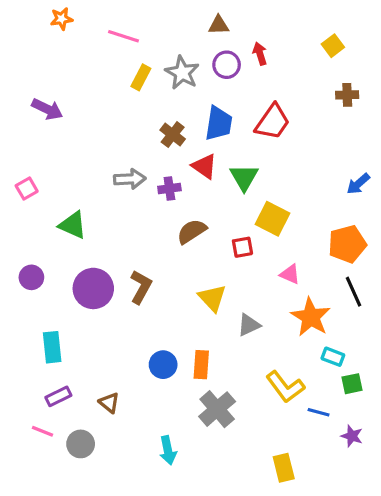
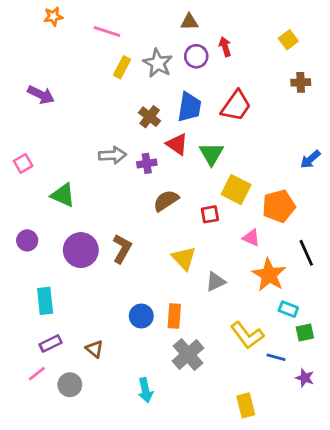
orange pentagon: (347, 244) -> (279, 206), moved
pink line: (43, 431) -> (37, 374), turned -60

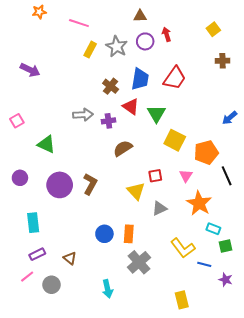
red square: (210, 214) -> (155, 176), moved
pink triangle: (251, 238) -> (186, 176), turned 40
black line: (306, 253) -> (227, 176), moved

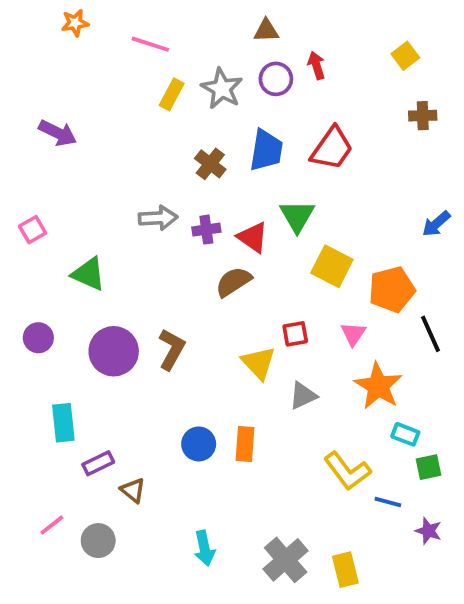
red triangle: (131, 107) -> (253, 237), moved
purple rectangle: (37, 254) -> (98, 463), moved
gray cross: (139, 262) -> (286, 560), moved

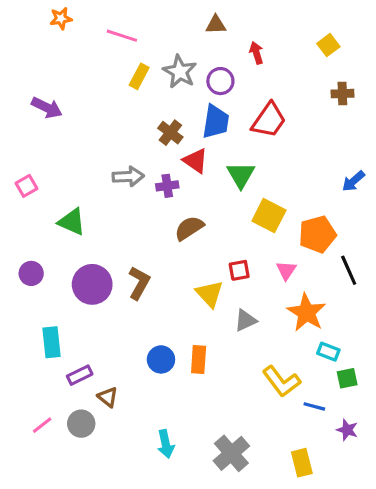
purple circle: (276, 79) -> (220, 81), moved
red triangle: (253, 237) -> (195, 161), moved
gray circle: (98, 541) -> (81, 424), moved
yellow rectangle: (345, 570) -> (302, 463), moved

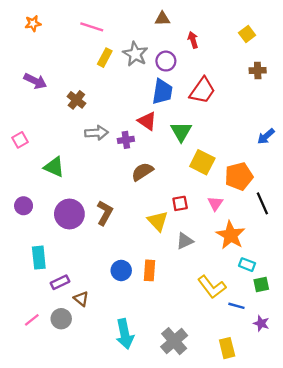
orange star: (61, 18) -> (33, 23), moved
brown cross: (170, 133) -> (76, 100), moved
cyan arrow: (166, 444) -> (125, 334), size x1.4

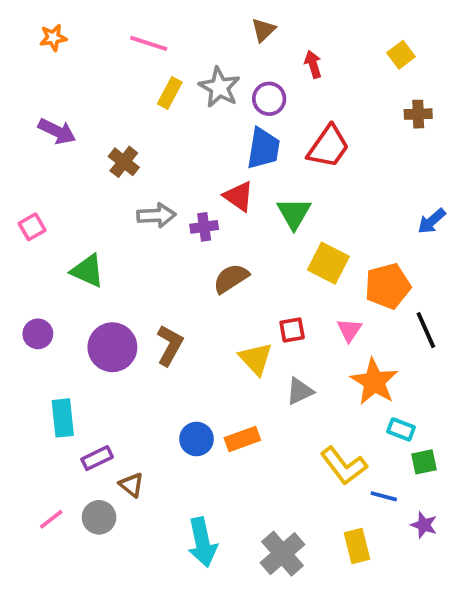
brown triangle: (162, 19) -> (263, 30), turned -42
orange rectangle: (149, 270) -> (242, 439), turned 66
yellow rectangle: (227, 348) -> (357, 546), moved

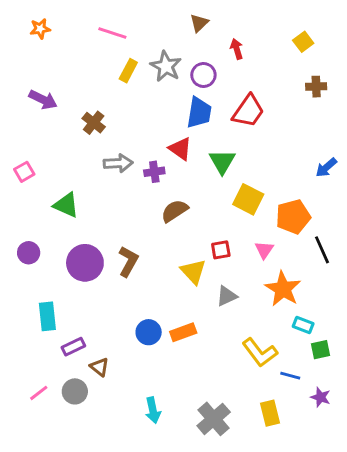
cyan arrow: (202, 542) -> (153, 410), size x0.7

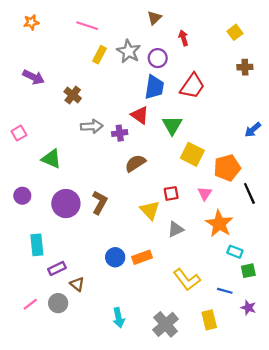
yellow L-shape: (260, 352) -> (187, 280), moved

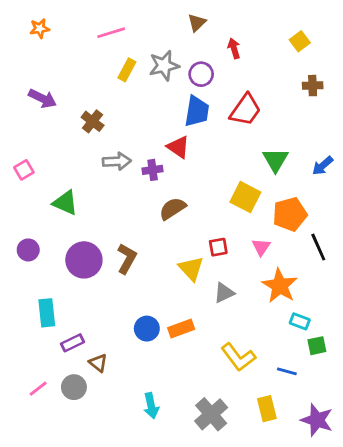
pink line: (87, 26) -> (111, 33), turned -35
gray star: (129, 51) -> (164, 66), turned 30
green triangle: (172, 125) -> (275, 160), moved
purple star: (248, 308) -> (317, 420), moved, size x1.6

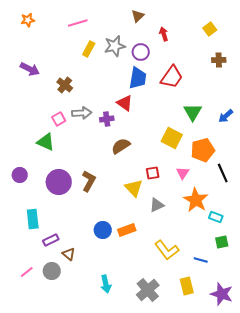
pink square: (24, 170) -> (59, 119), moved
cyan rectangle: (300, 321) -> (216, 217), moved

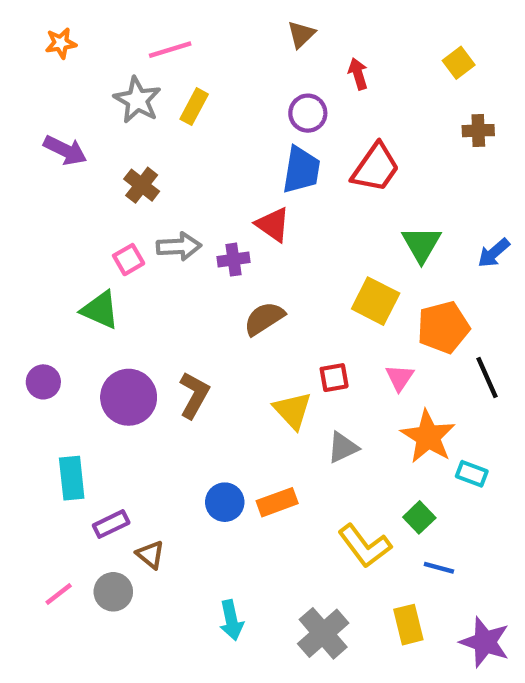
gray star: (115, 46) -> (137, 100), moved, turned -30
green square: (222, 242) -> (419, 517), moved, turned -32

